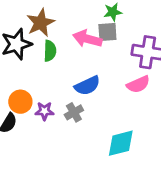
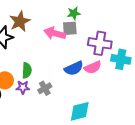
green semicircle: (50, 51) -> (27, 70), moved
blue semicircle: (87, 86) -> (74, 68), moved

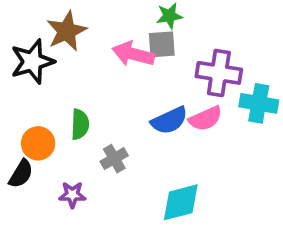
purple star: (23, 87) -> (72, 195), moved

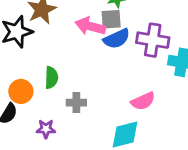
pink semicircle: (206, 119) -> (143, 101), moved
blue semicircle: (169, 121) -> (117, 39), moved
gray cross: (114, 159) -> (76, 103), turned 30

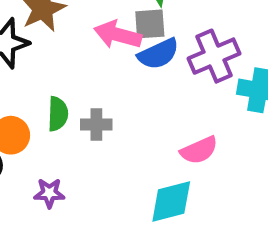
purple cross: (153, 40) -> (214, 56), turned -32
gray cross: (76, 103) -> (96, 125), moved

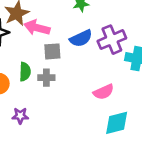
gray square: (150, 24) -> (52, 51), moved
pink arrow: (118, 35) -> (37, 28), moved
cyan diamond: (171, 202) -> (117, 123), moved

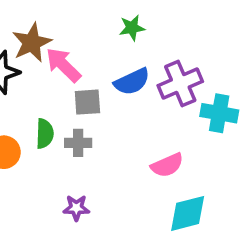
pink arrow: (37, 28) -> (63, 65), turned 30
purple star: (20, 116) -> (76, 208), moved

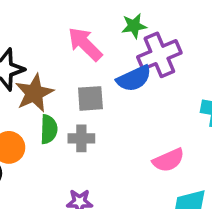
brown star: (32, 43) -> (34, 93), moved
pink arrow: (63, 65) -> (85, 44), moved
purple cross: (180, 84) -> (159, 55), moved

